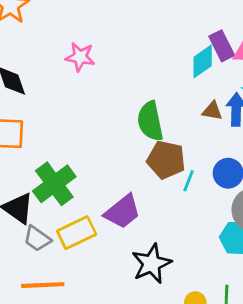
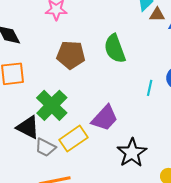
brown triangle: (212, 111) -> (157, 15), moved
brown pentagon: (166, 160) -> (71, 55), moved

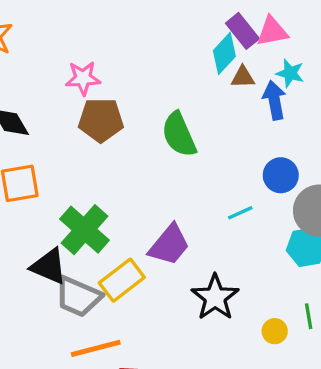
brown pentagon: (71, 55) -> (101, 120), moved
cyan line: (150, 88) -> (240, 213), moved, turned 56
gray trapezoid: (45, 147) -> (78, 297), size x1.4

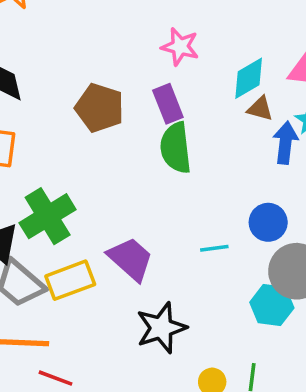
purple rectangle: (242, 31) -> (168, 104), moved
pink star: (83, 78) -> (180, 47), moved
purple trapezoid: (169, 245) -> (131, 259), turned -105

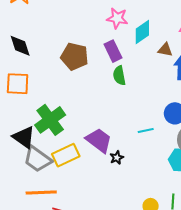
cyan diamond: (249, 78) -> (142, 32), moved
green semicircle: (176, 148) -> (119, 76), size x0.7
black star: (161, 328) -> (117, 158), moved, size x0.5

